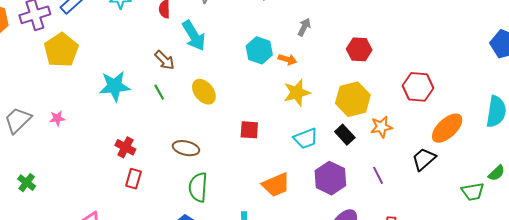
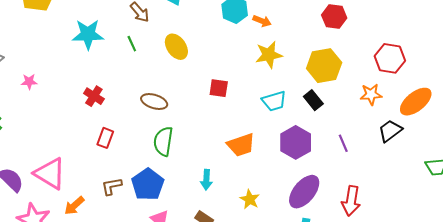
pink star: (57, 118) -> (29, 82), moved
orange star: (381, 127) -> (371, 94), moved
red rectangle: (133, 179) -> (105, 138), moved

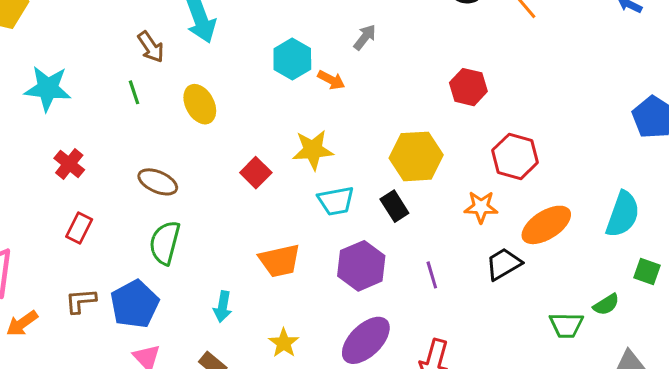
red hexagon: (334, 17) -> (468, 87), moved
cyan star: (88, 34) -> (48, 88), moved
yellow star: (269, 55) -> (313, 150), moved
red square: (219, 88) -> (256, 173), turned 30

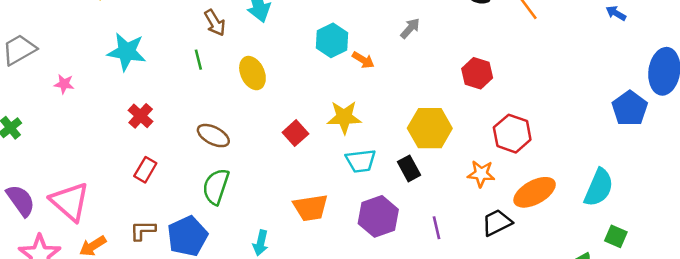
gray arrow: (365, 37) -> (410, 28), moved

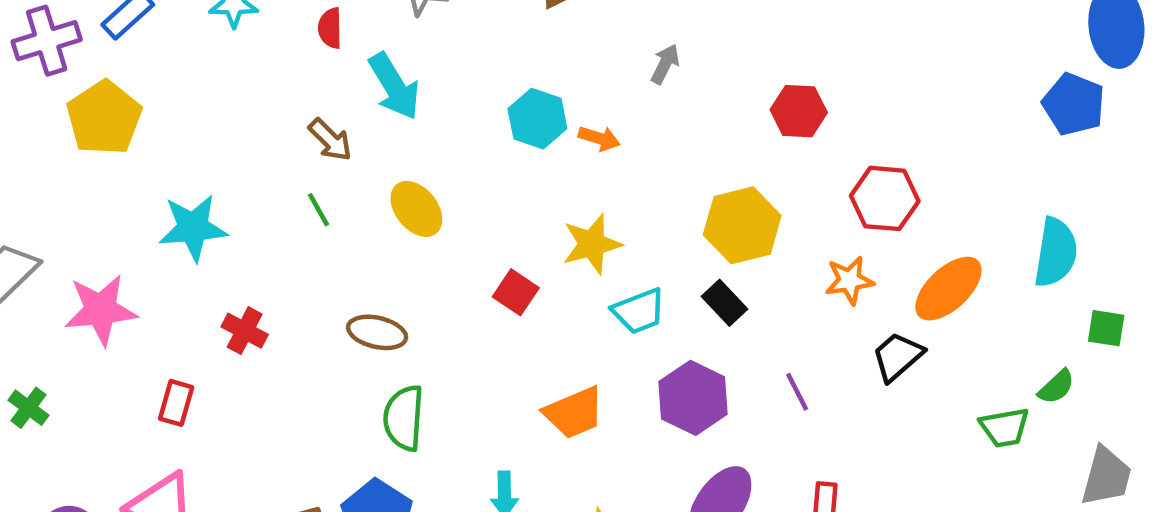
pink star: (64, 84) -> (101, 310), size x2.0
red rectangle: (145, 170) -> (176, 403), moved

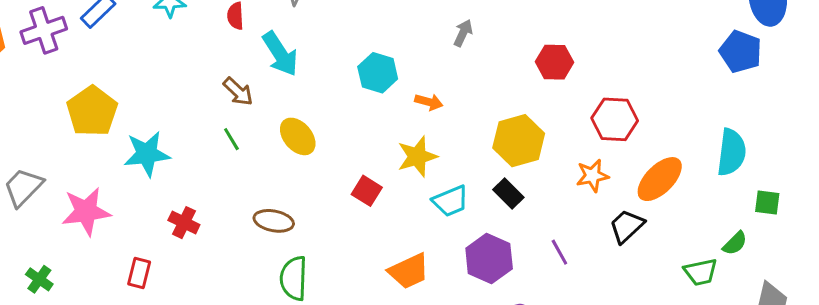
yellow pentagon: (104, 118) -> (92, 111), moved
orange arrow: (599, 138) -> (429, 102), moved

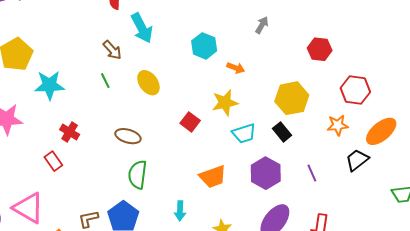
red rectangle: (139, 273) -> (53, 161), moved, turned -54

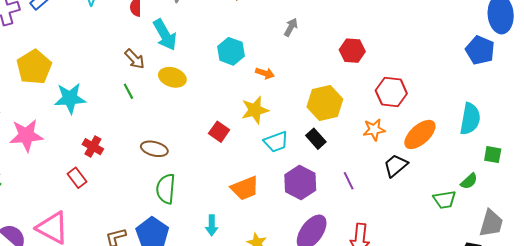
yellow ellipse: (148, 83) -> (172, 77), moved, turned -35

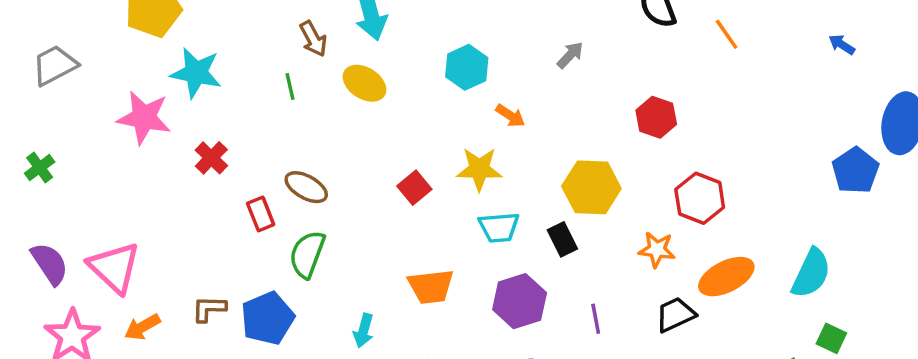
pink star: (26, 135) -> (144, 118), moved
red rectangle: (77, 178) -> (261, 214), moved

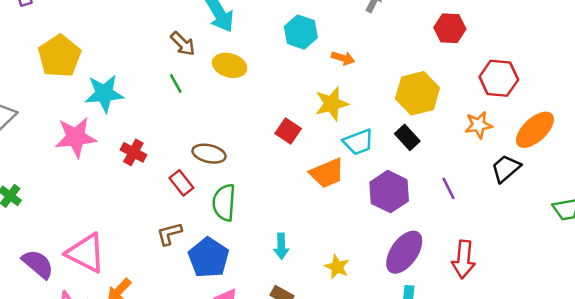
orange trapezoid: (431, 287) -> (327, 173), moved
brown L-shape: (209, 309) -> (169, 234), moved

